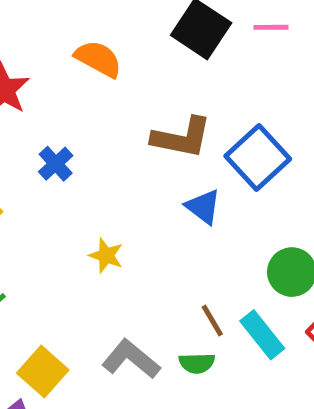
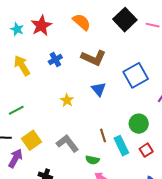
brown L-shape: (182, 138) -> (94, 58), moved
blue triangle: (203, 207) -> (99, 89), moved
green semicircle: (197, 363) -> (92, 160), moved

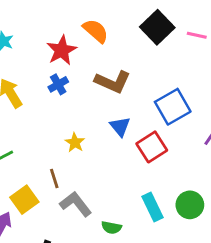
red star: (41, 26) -> (62, 50), moved
green circle: (139, 124) -> (190, 205), moved
brown line: (103, 135) -> (54, 178), moved
red square: (146, 150) -> (152, 147), moved, size x1.5

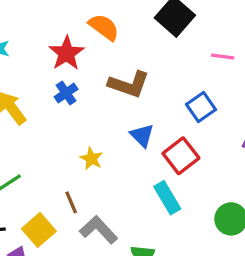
pink line: (197, 35) -> (223, 57), moved
blue square: (173, 107) -> (201, 107), size x0.7
cyan rectangle: (153, 207) -> (167, 198), moved

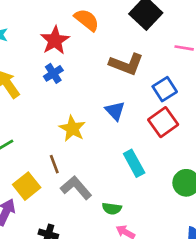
brown L-shape: (129, 84) -> (126, 64), moved
red square: (181, 156) -> (163, 122), moved
yellow star: (91, 159) -> (72, 129), size x1.4

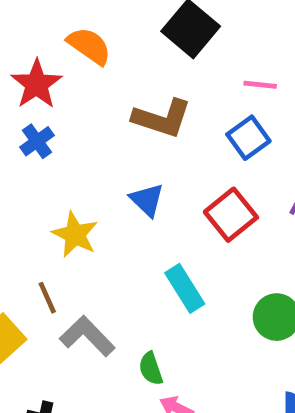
blue square: (165, 89) -> (248, 138), moved
green semicircle: (112, 209) -> (151, 369), turned 66

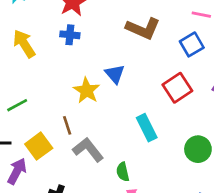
blue cross: (37, 141) -> (70, 35), turned 36
blue triangle: (147, 200) -> (115, 74), moved

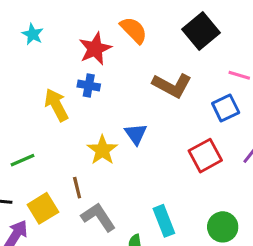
yellow arrow: (24, 44) -> (56, 105), moved
cyan rectangle: (147, 128) -> (164, 221), moved

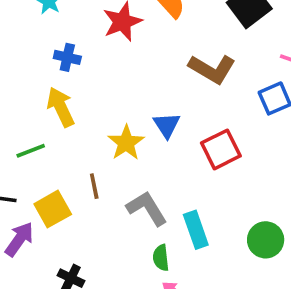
blue cross: (89, 86) -> (67, 57), moved
yellow arrow: (56, 105) -> (61, 107), moved
red square: (205, 156) -> (221, 149), moved
gray L-shape: (98, 217) -> (147, 208), moved

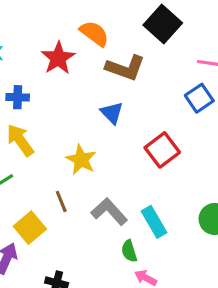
brown L-shape: (212, 69) -> (125, 68), moved
blue triangle: (167, 125) -> (112, 113), moved

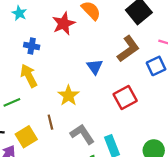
brown L-shape: (125, 68) -> (128, 49), moved, turned -64

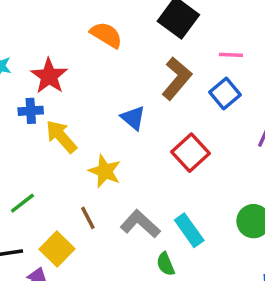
red star: (64, 24) -> (49, 76), moved
yellow arrow: (29, 76) -> (61, 137), moved

